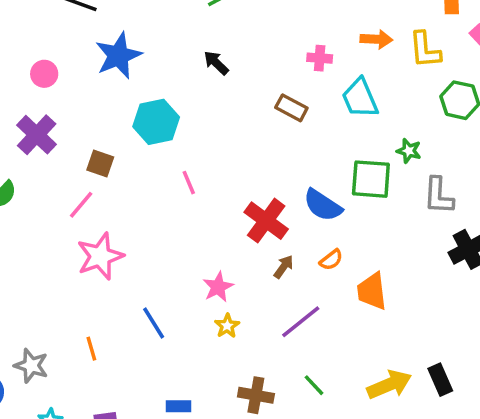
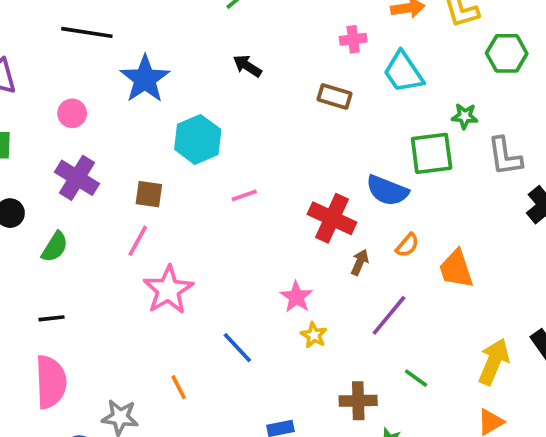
pink line: (189, 183) -> (244, 195), turned -75
yellow arrow: (389, 385) -> (494, 362), turned -33

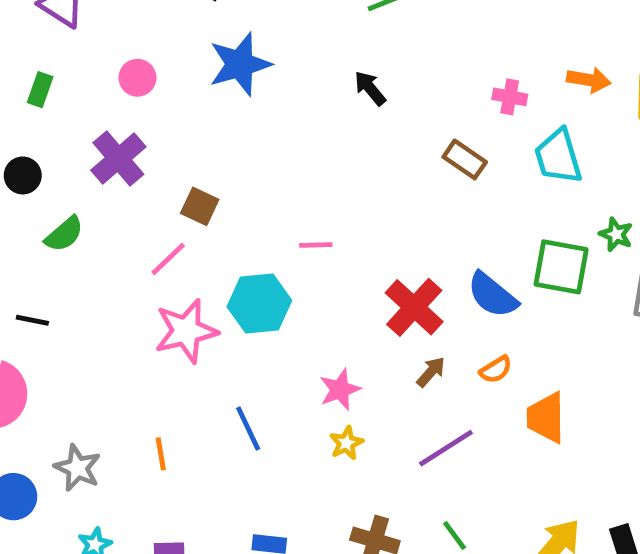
cyan hexagon: (198, 139) -> (259, 304), moved

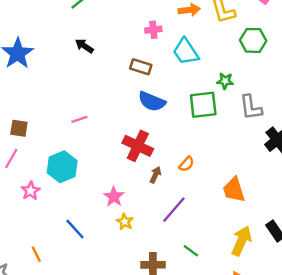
pink line: (316, 245) -> (79, 119), moved
blue semicircle: (492, 295) -> (152, 101), moved
pink star: (186, 331) -> (31, 191), size x0.6
orange trapezoid: (546, 418) -> (234, 190), moved

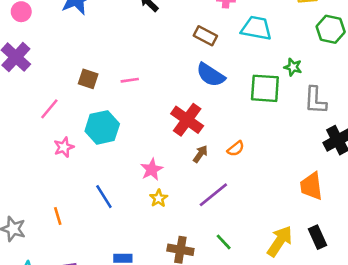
cyan trapezoid: (186, 52) -> (256, 28), turned 124
brown square: (19, 128) -> (88, 79), moved
orange trapezoid: (234, 190) -> (311, 186), moved

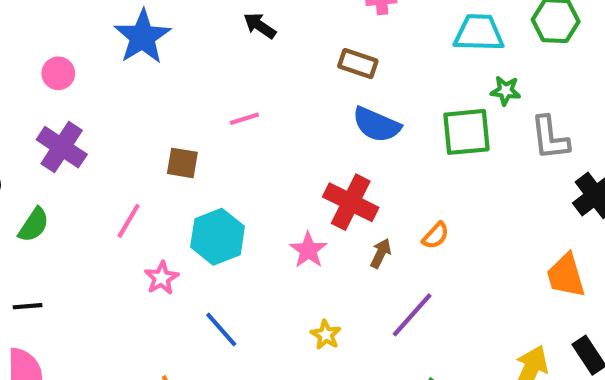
cyan trapezoid: (256, 28) -> (479, 33), moved
pink line: (130, 80) -> (244, 119), moved
pink star: (152, 169) -> (308, 250), moved
blue line: (104, 197) -> (221, 329), moved

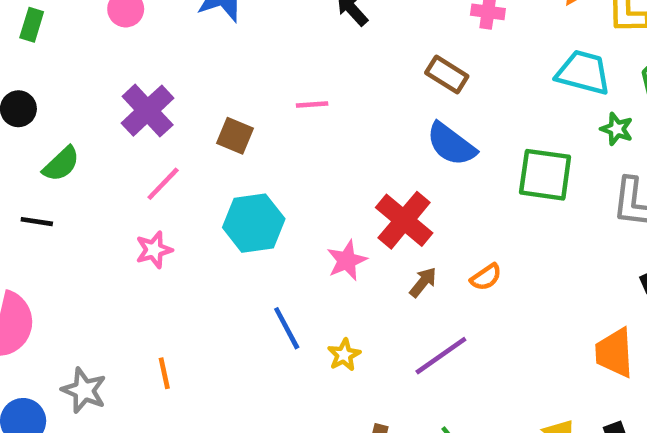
green star: (506, 91) -> (617, 129), moved
purple cross: (62, 147) -> (148, 111), moved
pink star: (162, 278) -> (154, 250), moved
black line: (28, 306) -> (37, 222), moved
blue line: (221, 329) -> (287, 328), moved

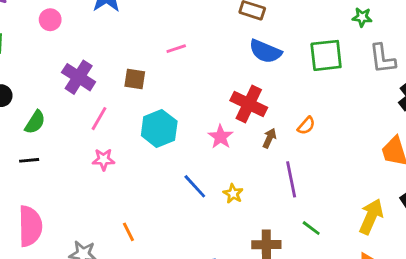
pink star: (154, 250) -> (104, 160), turned 30
purple line: (441, 356) -> (291, 179), turned -52

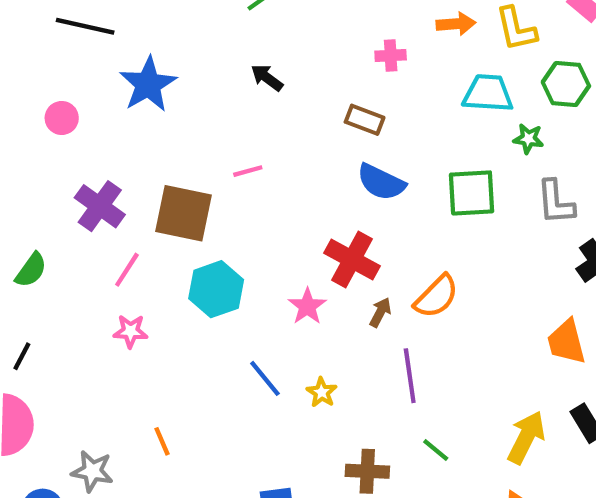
brown square: (135, 79) -> (184, 213), size x1.8
orange semicircle: (306, 126) -> (436, 296), size x1.6
black line: (29, 160) -> (22, 356), moved, turned -60

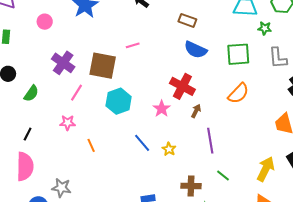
orange semicircle: (436, 296) -> (238, 93), moved
pink star: (131, 331) -> (68, 123), moved
orange line: (162, 441) -> (91, 145), moved

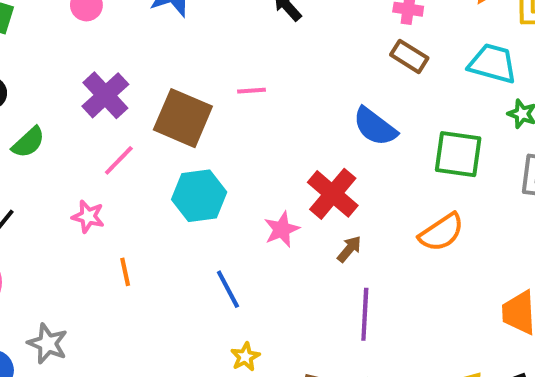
brown rectangle: (187, 20) -> (409, 56), moved
yellow star: (169, 149) -> (245, 357), moved

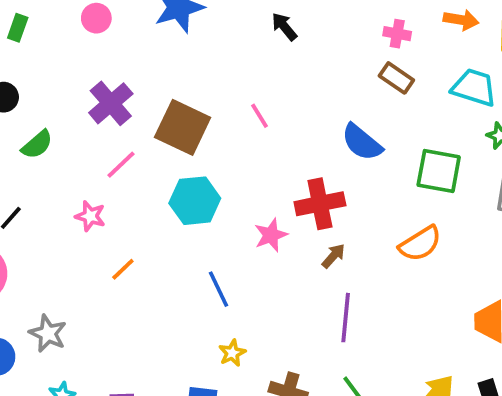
pink line: (252, 91) -> (260, 116), moved, turned 60
red cross: (333, 194) -> (320, 204), turned 36
orange line: (125, 272) -> (123, 269), turned 56

